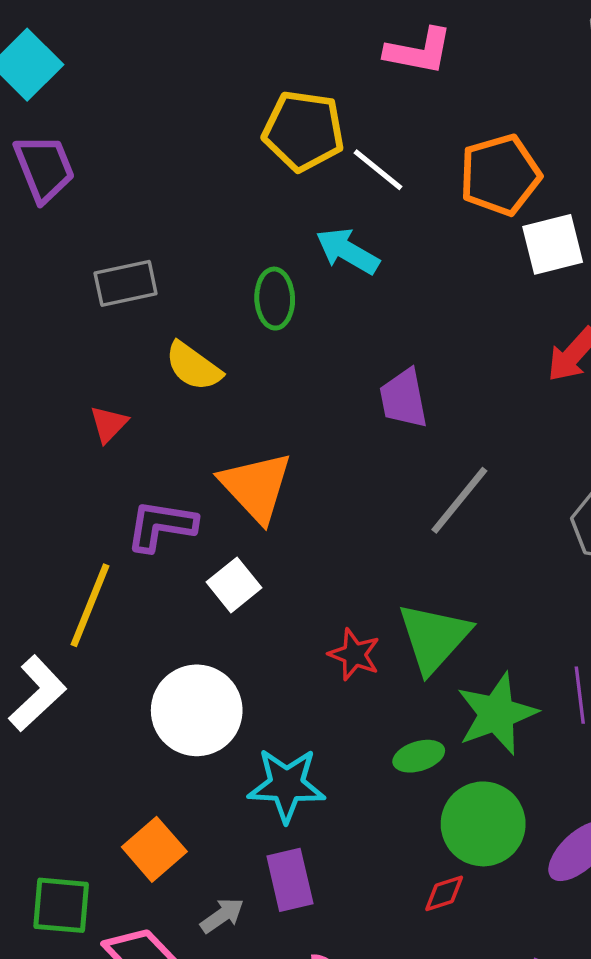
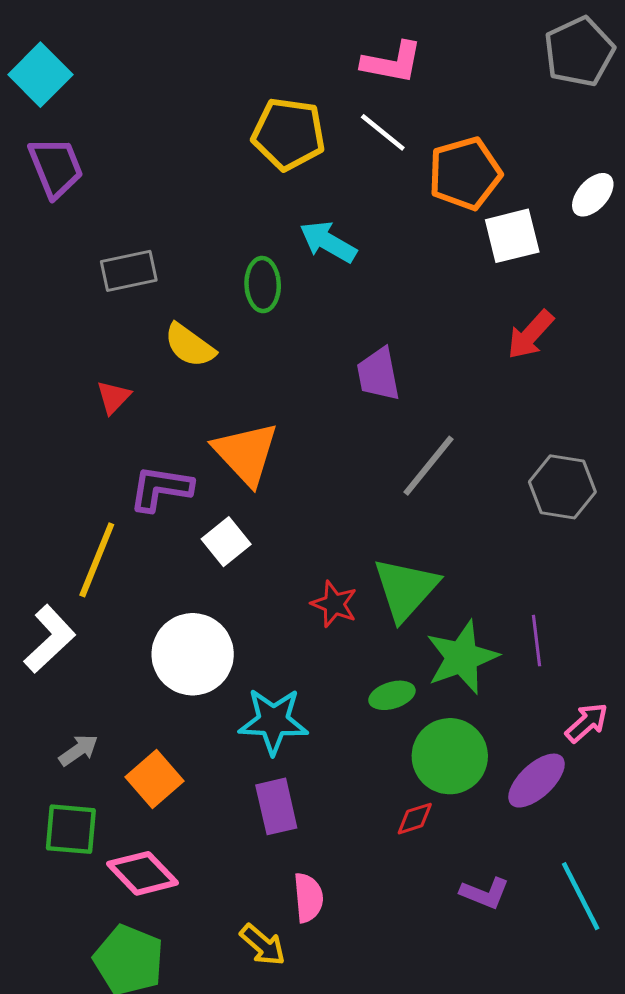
white line: (378, 170) -> (383, 132), moved
gray arrow: (222, 915) -> (79, 750), moved

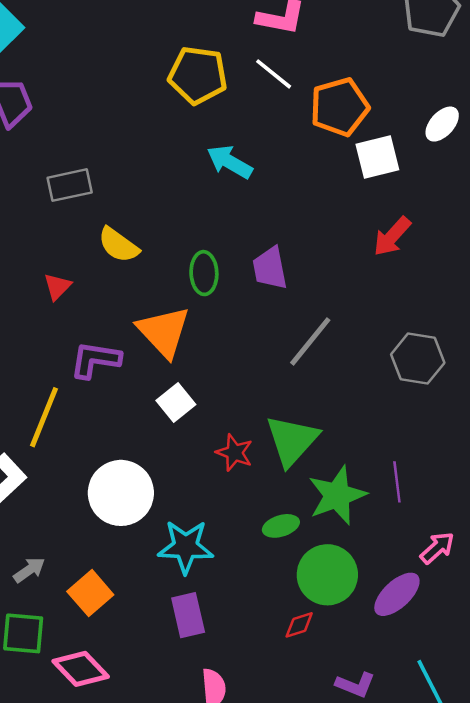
green ellipse: (263, 285) -> (204, 273), moved
white square: (226, 542) -> (176, 403), moved

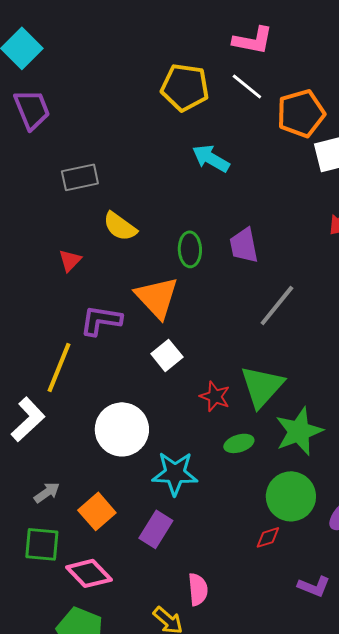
green ellipse: (281, 526) -> (239, 443), moved
purple rectangle: (188, 615) -> (156, 529), moved, turned 45

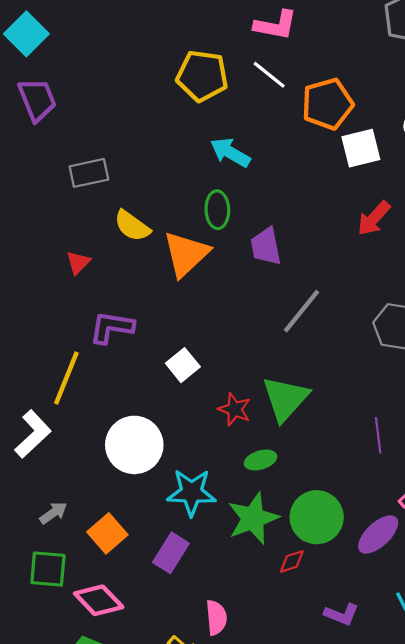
green ellipse: (190, 249) -> (217, 210), moved
orange triangle: (157, 297) -> (186, 254), moved, turned 30
green star: (299, 431) -> (253, 518), moved

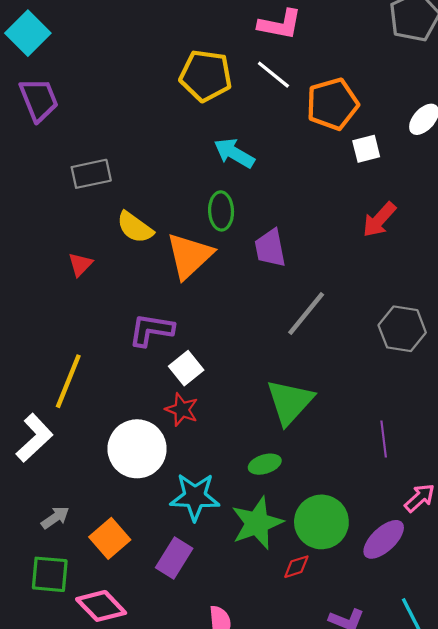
white square: (361, 148) -> (366, 149), size x0.7
purple L-shape: (112, 327) -> (151, 330), moved
red star: (235, 409) -> (182, 410), moved

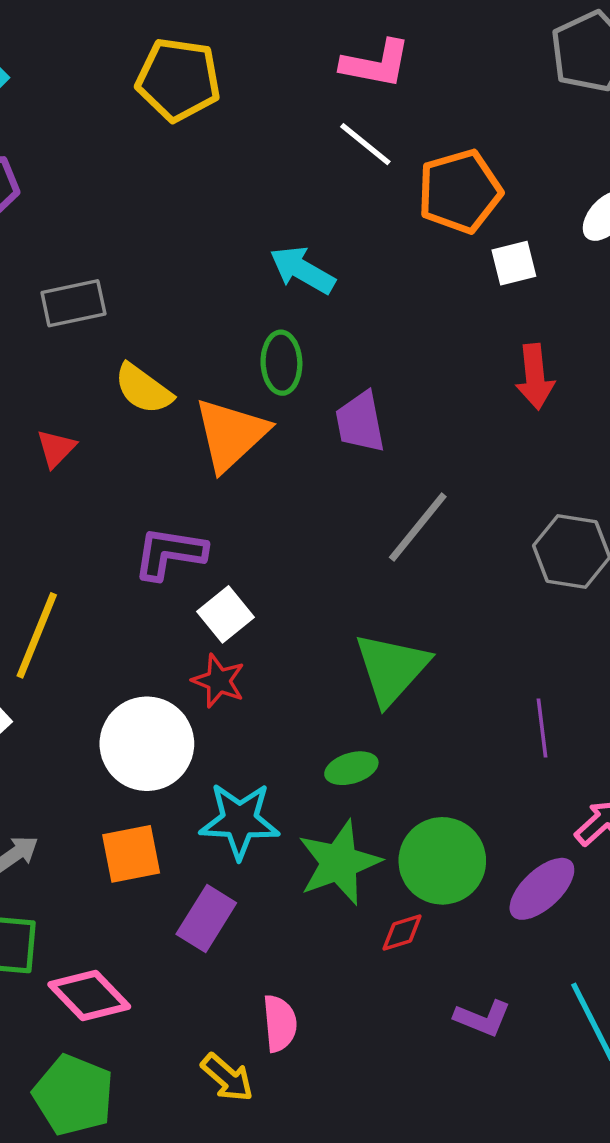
yellow pentagon: (206, 76) -> (178, 79), moved
red arrow: (379, 220) -> (535, 377), turned -48
orange square: (110, 538) -> (131, 854), moved, turned 30

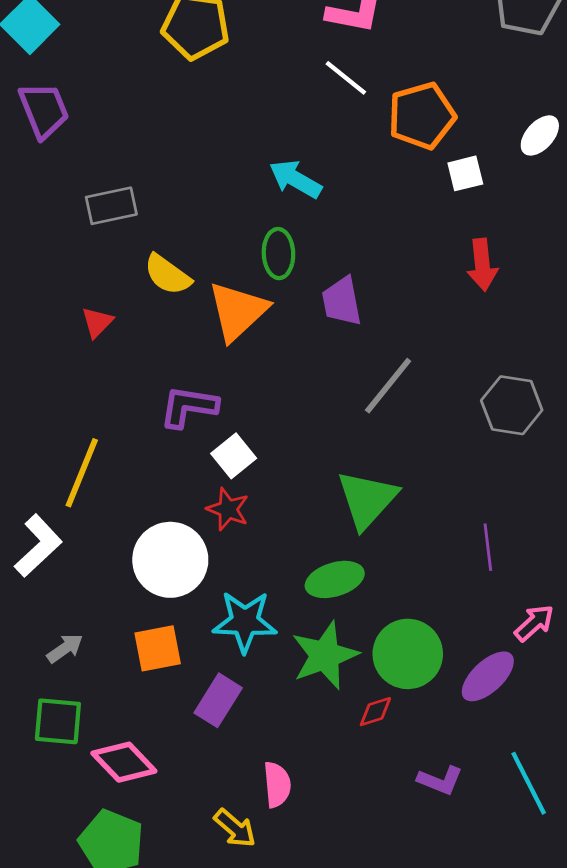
green ellipse: (351, 768) -> (335, 579), size x1.4

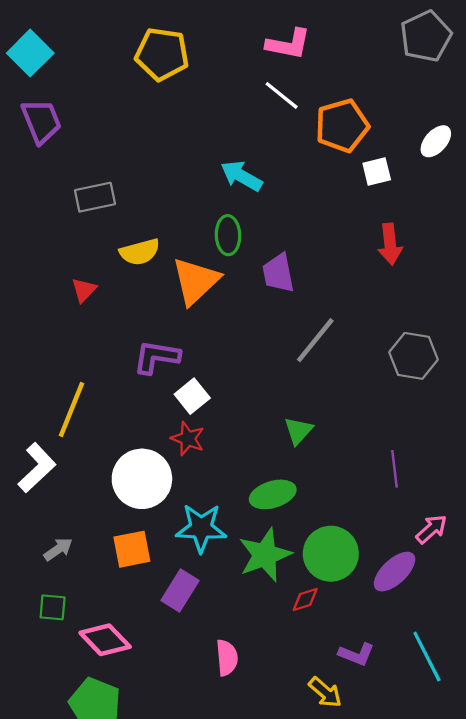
yellow semicircle: (167, 275) -> (140, 252), turned -51
green triangle: (367, 499) -> (298, 431), size x0.6
green square: (58, 721) -> (53, 607), size x0.7
yellow arrow: (235, 828) -> (325, 692), moved

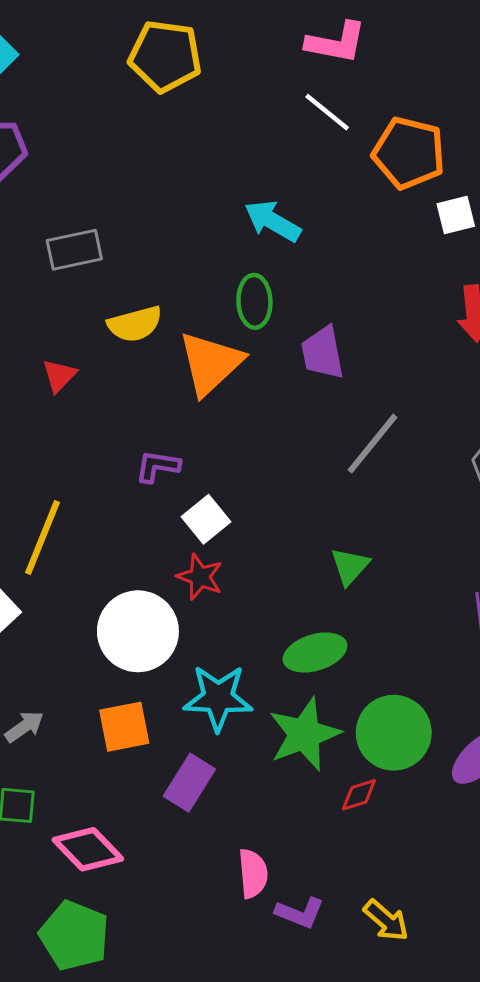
orange pentagon: (342, 126) -> (409, 153), turned 30
purple L-shape: (156, 357) -> (158, 466), size x0.7
purple L-shape: (357, 654) -> (300, 913), moved

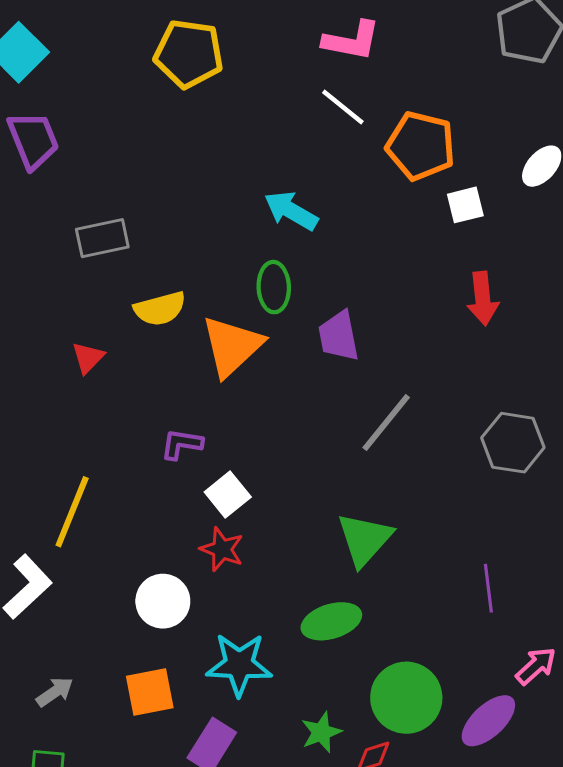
green triangle: (350, 566) -> (365, 539), size x1.5
white circle: (138, 631) -> (163, 601), size x0.7
green star: (304, 734) -> (321, 732), moved, size x0.6

